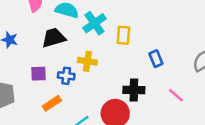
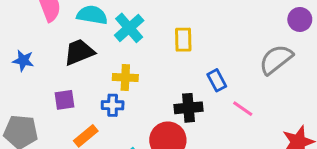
yellow rectangle: (123, 35) -> (183, 40), moved
blue rectangle: (156, 59) -> (217, 80), moved
blue cross: (66, 76) -> (113, 105), moved

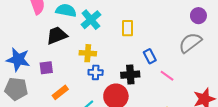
purple circle: (300, 19) -> (198, 16), moved
blue star: (23, 61) -> (18, 59), moved, size x1.6
blue cross: (113, 105) -> (96, 72), moved

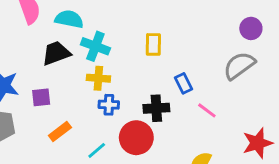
cyan cross: (91, 20) -> (95, 46), moved, turned -30

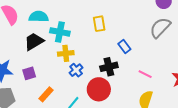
blue cross: (109, 105) -> (76, 70), turned -32
pink line: (207, 110) -> (145, 74), moved

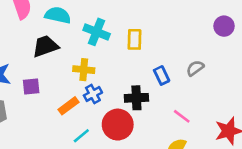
gray semicircle: (160, 28) -> (195, 68), moved, size x0.6
cyan cross: (60, 32) -> (97, 32), moved
orange rectangle: (46, 94) -> (68, 106), moved

